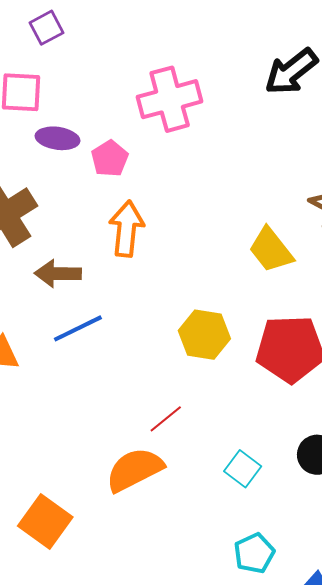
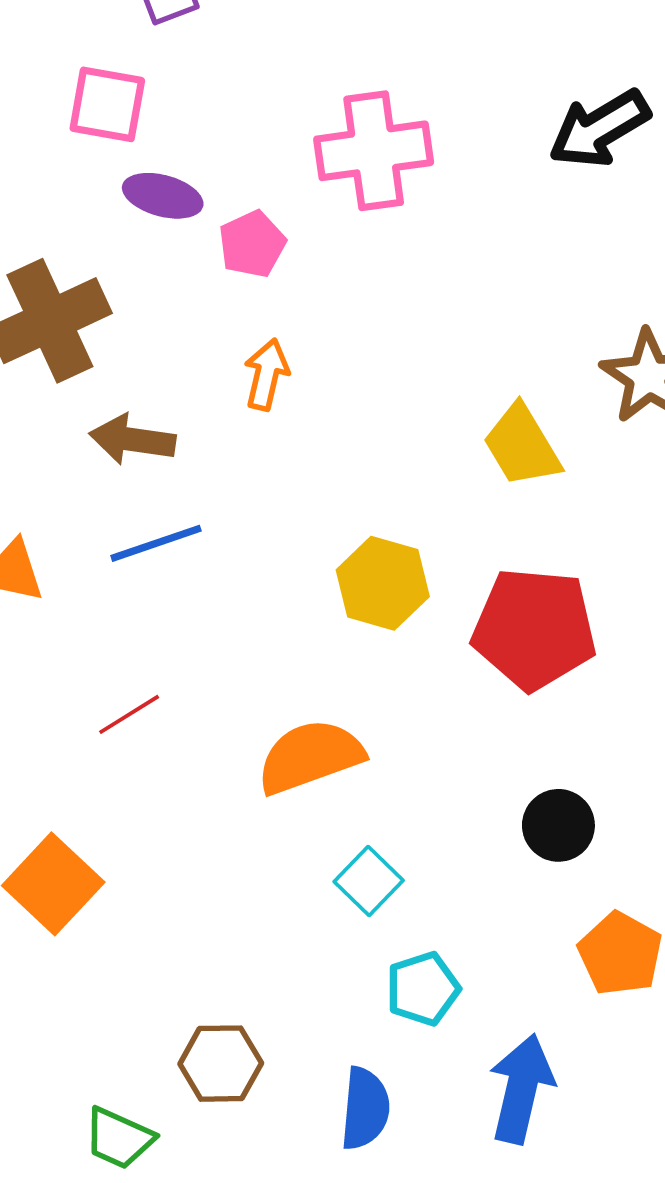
orange arrow: (126, 229) -> (266, 375), size x0.7
red line: (166, 419) -> (129, 714), moved
cyan square: (243, 469) -> (369, 881), moved
orange semicircle: (135, 470) -> (310, 757), moved

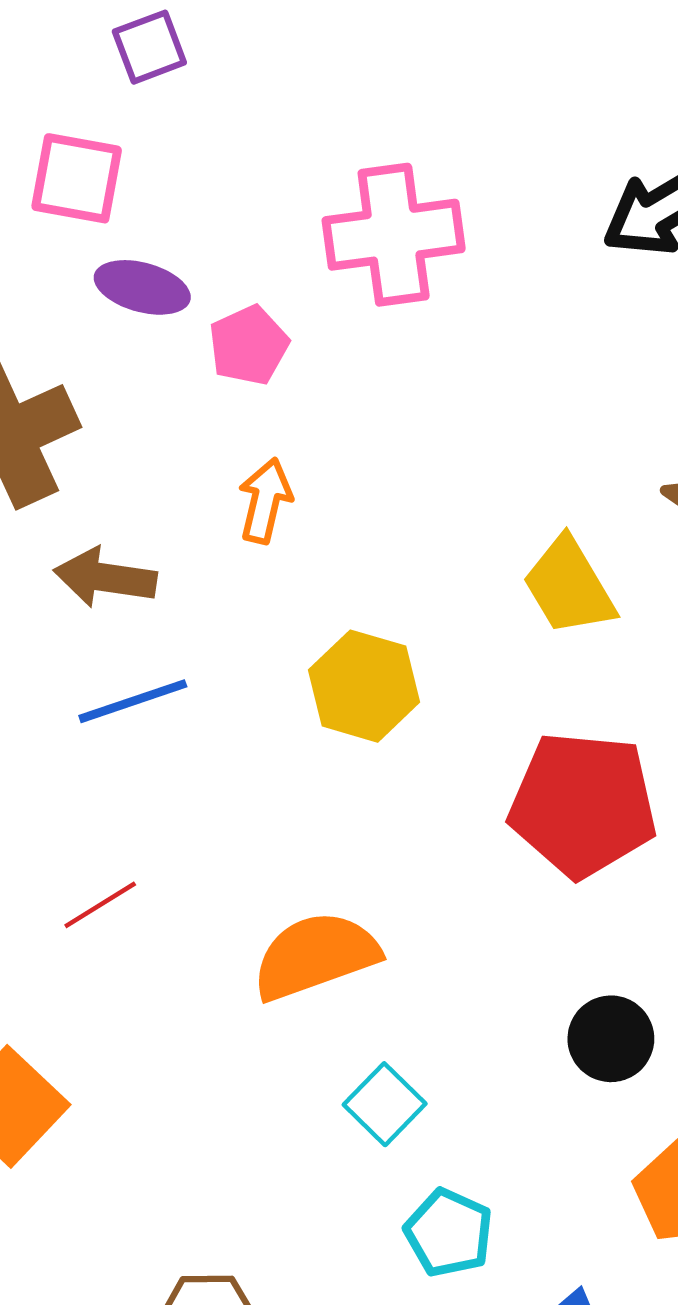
yellow hexagon: (383, 583) -> (364, 686), moved
cyan pentagon: (423, 989) -> (449, 1233), turned -30

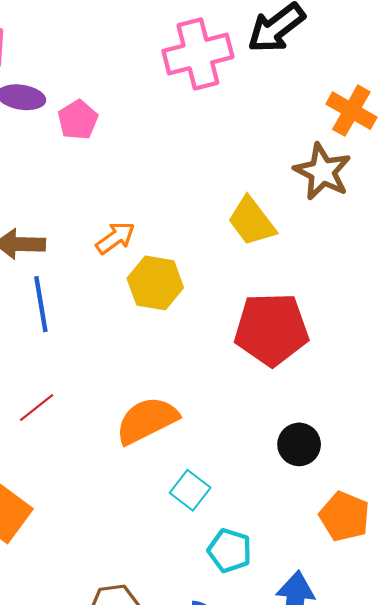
pink cross: (394, 235) -> (198, 54), moved
orange arrow: (265, 501) -> (115, 238), moved, turned 48
blue line: (133, 701) -> (41, 304), turned -74

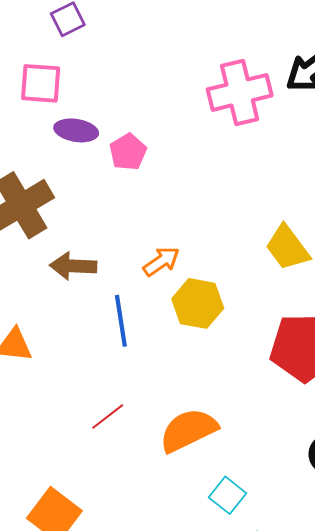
blue line: (41, 304) -> (121, 321), moved
red line: (37, 408) -> (108, 417), moved

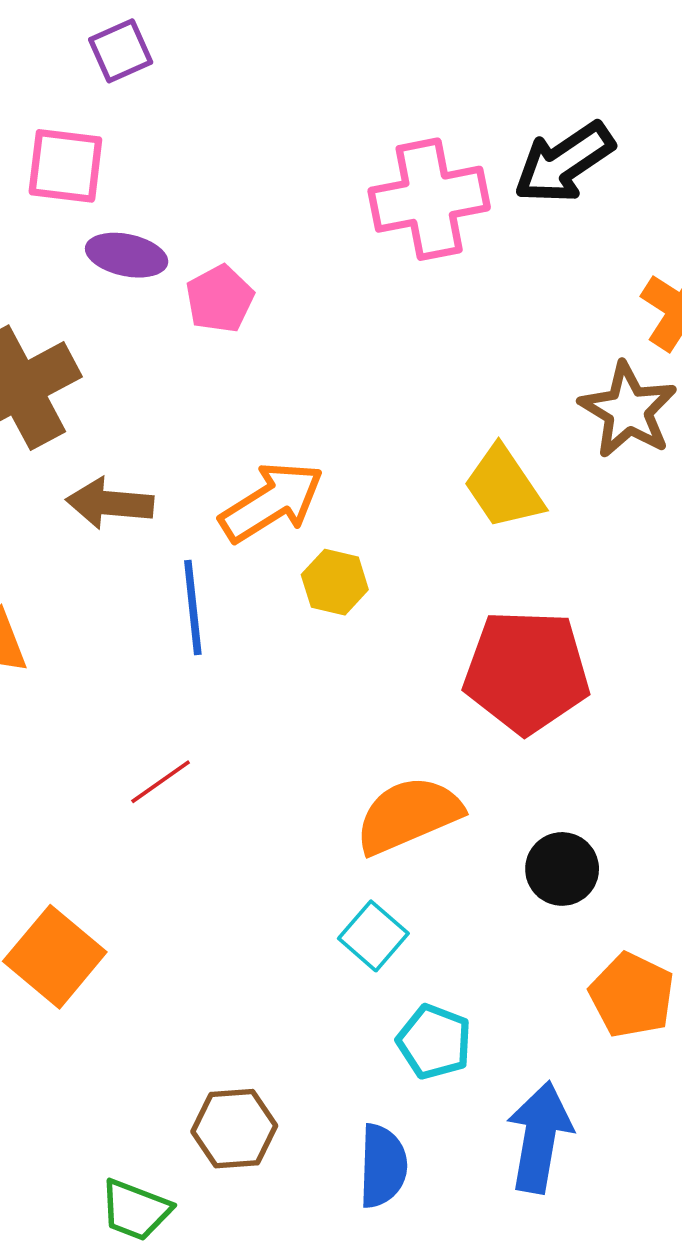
orange arrow: (161, 261) -> (272, 502), size x1.5
yellow hexagon: (198, 303) -> (335, 582), size x0.7
orange semicircle: (188, 430) -> (408, 815), moved

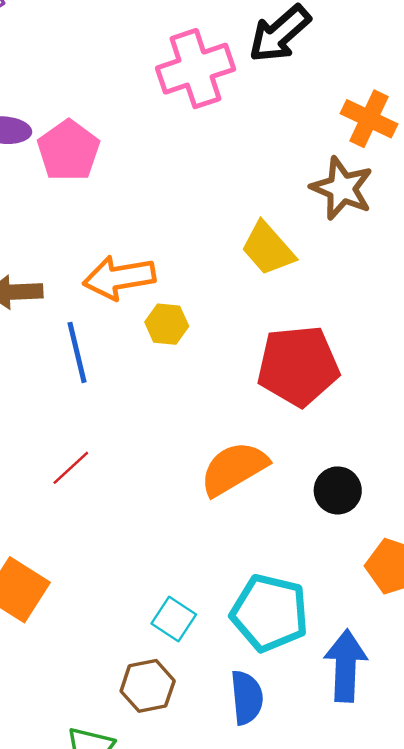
pink pentagon: (220, 299) -> (68, 151), size x1.4
orange arrow: (272, 502) -> (119, 278), turned -150
cyan square: (373, 936) -> (174, 619), moved
cyan pentagon: (434, 1042) -> (270, 613), size x1.6

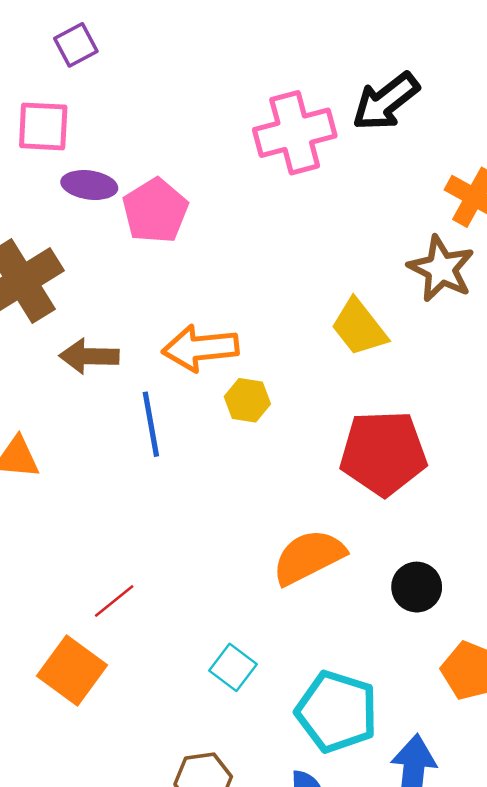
red line: (71, 468) -> (114, 601), moved
cyan square: (174, 619) -> (233, 667), moved

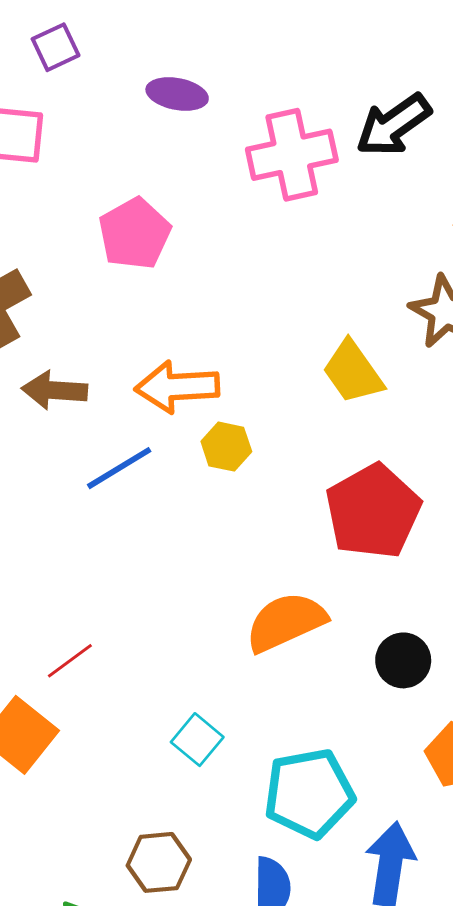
purple ellipse: (89, 185) -> (177, 94), moved
blue line: (151, 424) -> (119, 468), turned 66
red pentagon: (383, 453) -> (373, 511), turned -30
cyan pentagon: (337, 712) -> (309, 793), turned -30

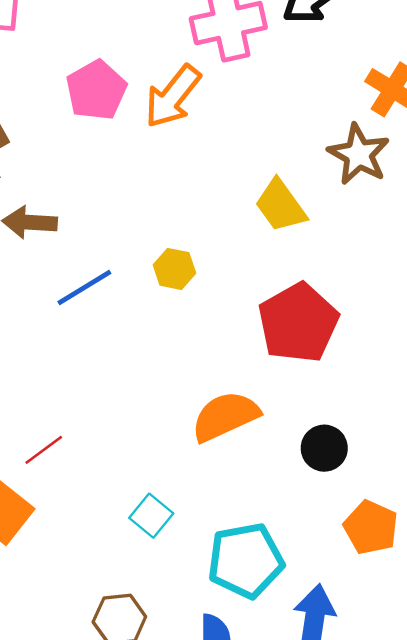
orange arrow: (177, 387) -> (173, 96), moved, turned -48

